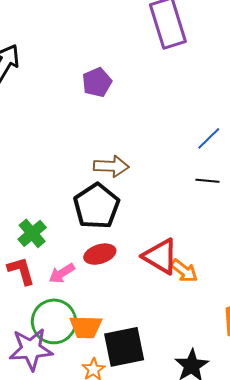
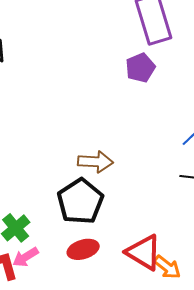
purple pentagon: (97, 82) -> (140, 68), moved
pink arrow: (62, 273) -> (26, 257), moved

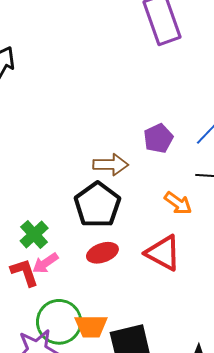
purple pentagon: (140, 68) -> (158, 138), moved
orange arrow: (167, 267) -> (178, 203), moved

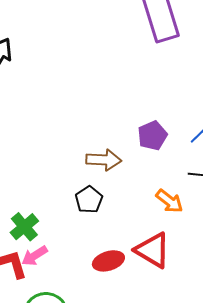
black pentagon: (97, 205) -> (89, 200), size x0.6
red ellipse: (102, 253) -> (108, 261), moved

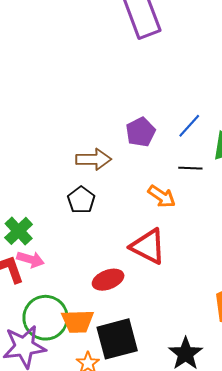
pink arrow: (34, 256) -> (30, 259), turned -128
red ellipse: (108, 261) -> (108, 280), moved

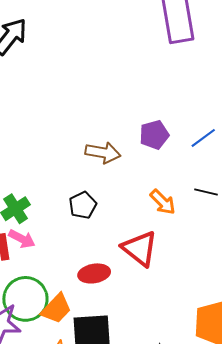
black line: (190, 168) -> (206, 192), moved
black pentagon: (81, 200) -> (83, 205), moved
orange trapezoid: (78, 321) -> (56, 309), turned -56

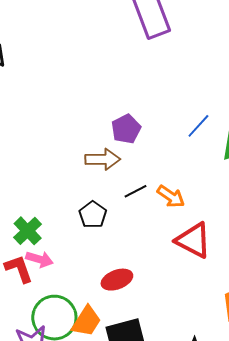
purple pentagon: (154, 135) -> (126, 129), moved
black line: (206, 192) -> (135, 191), moved, turned -30
red triangle: (140, 249) -> (193, 240), moved

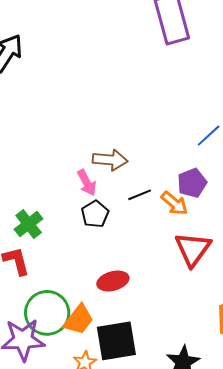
purple pentagon: (126, 129) -> (192, 183), moved
red triangle: (193, 240) -> (193, 249), turned 33
pink arrow: (39, 259) -> (87, 183), moved, turned 40

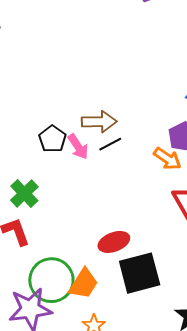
black line: (140, 195) -> (110, 144), moved
black pentagon: (95, 214) -> (52, 139), moved
black square: (116, 341) -> (140, 273), moved

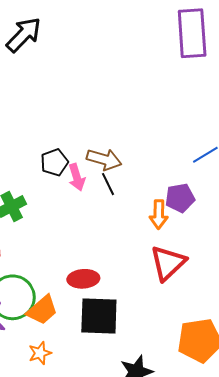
black line: (110, 144) -> (108, 184), turned 75
orange arrow: (167, 159) -> (159, 214), turned 40

